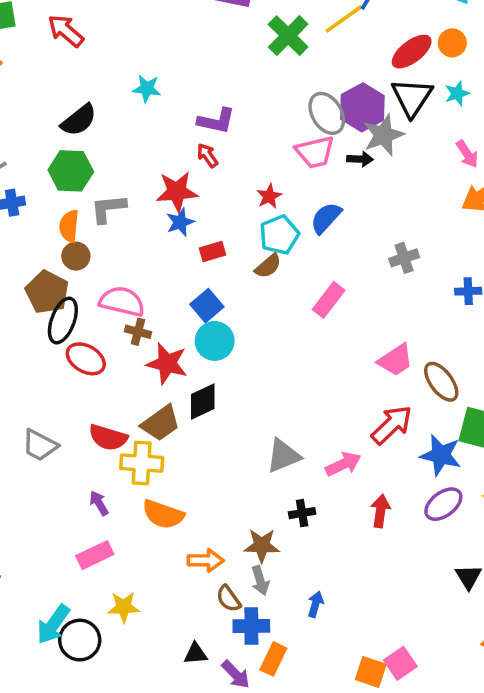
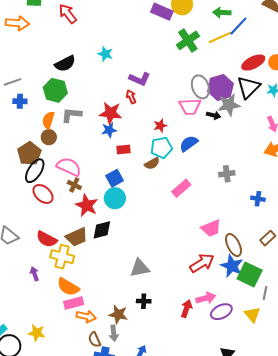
blue star: (441, 455) -> (232, 266), moved
pink arrow: (343, 464) -> (206, 298), moved
pink rectangle: (95, 555) -> (74, 303), moved

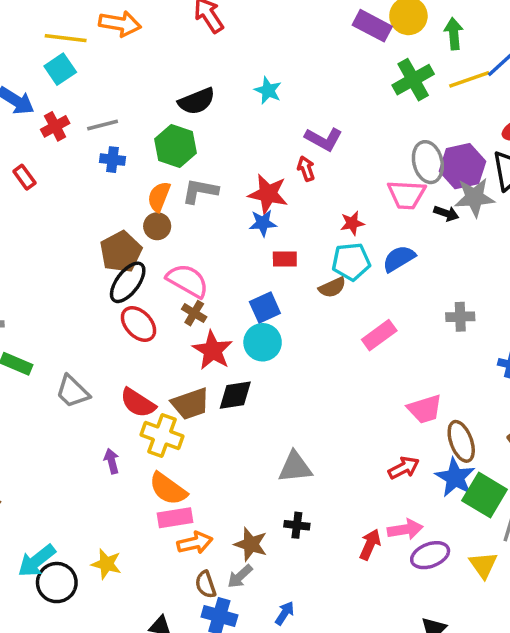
green arrow: (222, 13) -> (454, 34), moved, turned 78
red arrow: (202, 263) -> (404, 468), size x0.7
orange arrow: (86, 316) -> (195, 543), turned -30
gray arrow: (114, 333) -> (240, 576), turned 49

